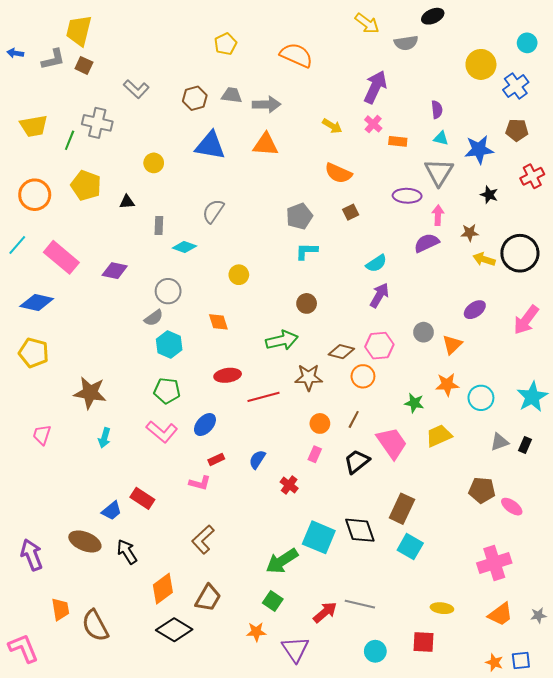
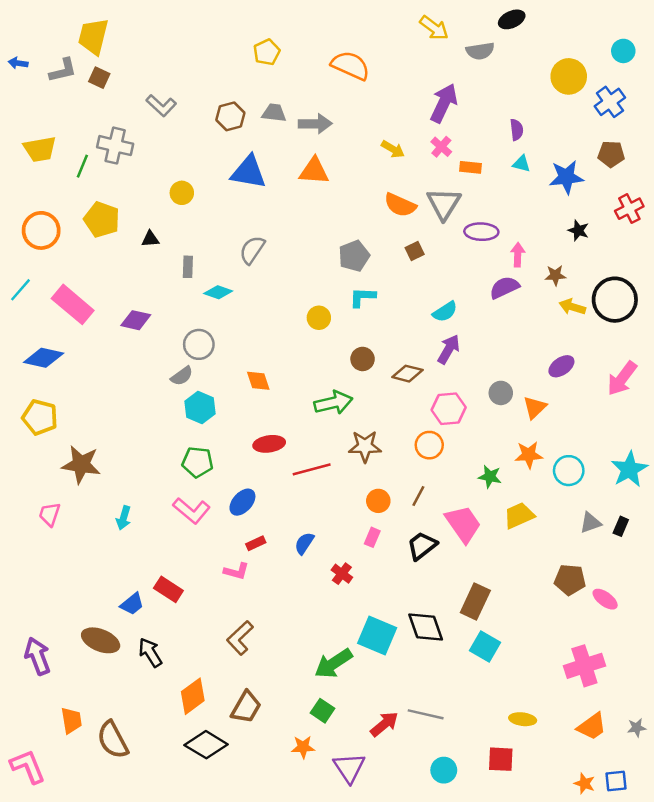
gray triangle: (439, 172) -> (444, 204), moved
yellow circle: (239, 275) -> (319, 318), moved
brown diamond: (341, 352) -> (407, 374), moved
brown star: (90, 393) -> (81, 465), moved

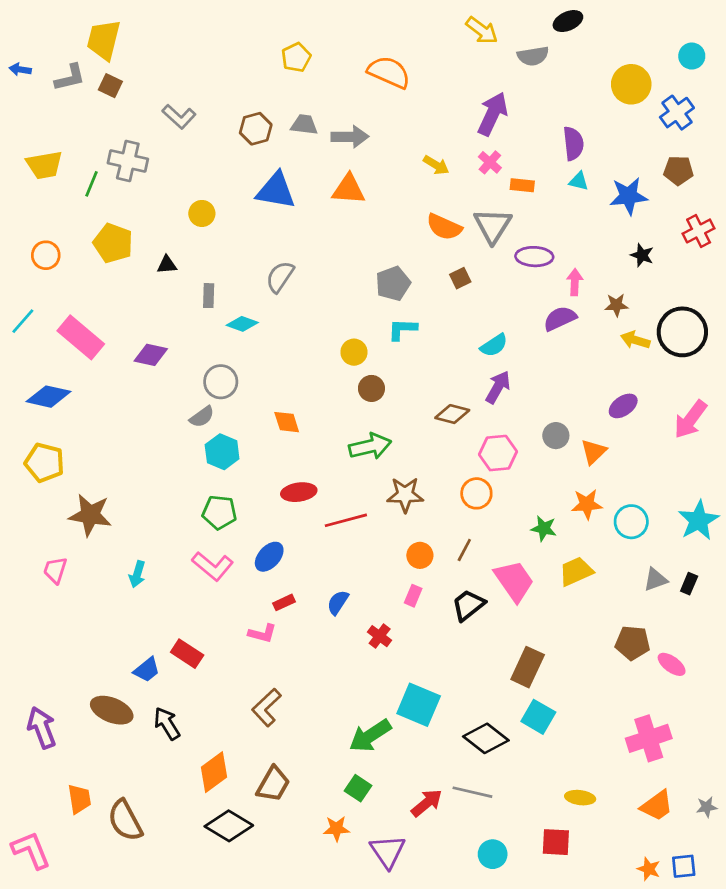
purple semicircle: (517, 130) -> (573, 144), size x1.4
orange circle: (41, 230) -> (46, 255), size x0.7
brown circle: (363, 359) -> (371, 388), moved
black diamond: (426, 627) -> (486, 738), moved, turned -33

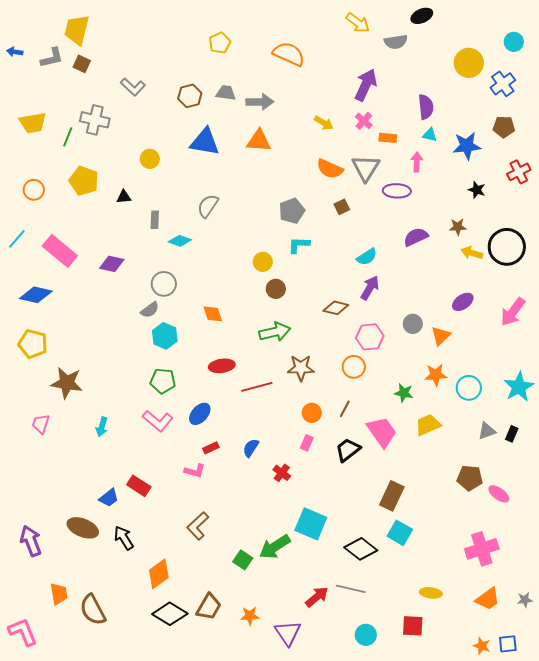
pink arrow: (575, 282) -> (417, 162), moved
brown trapezoid: (273, 784) -> (209, 607), moved
green square: (358, 788) -> (243, 560), moved

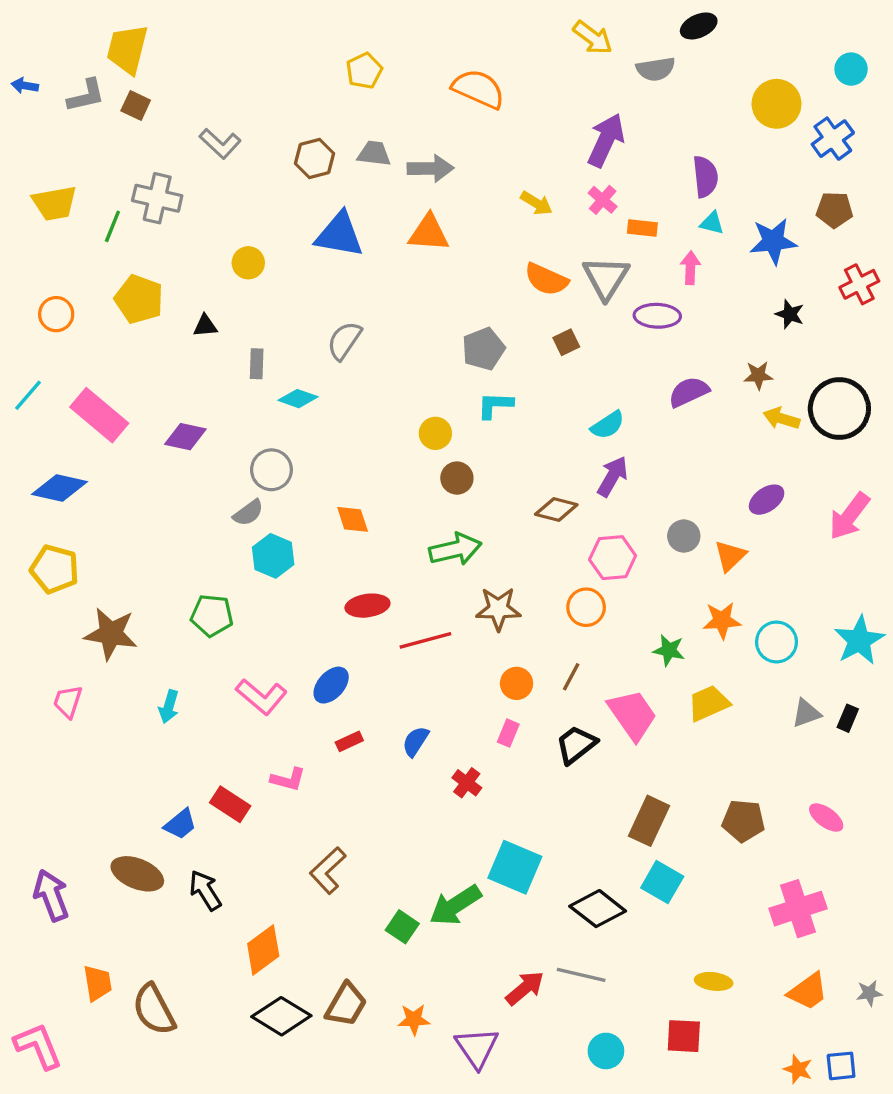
green pentagon: (163, 381) -> (212, 615), moved
pink L-shape: (195, 471) -> (288, 779), moved
brown pentagon: (470, 478) -> (743, 821), moved

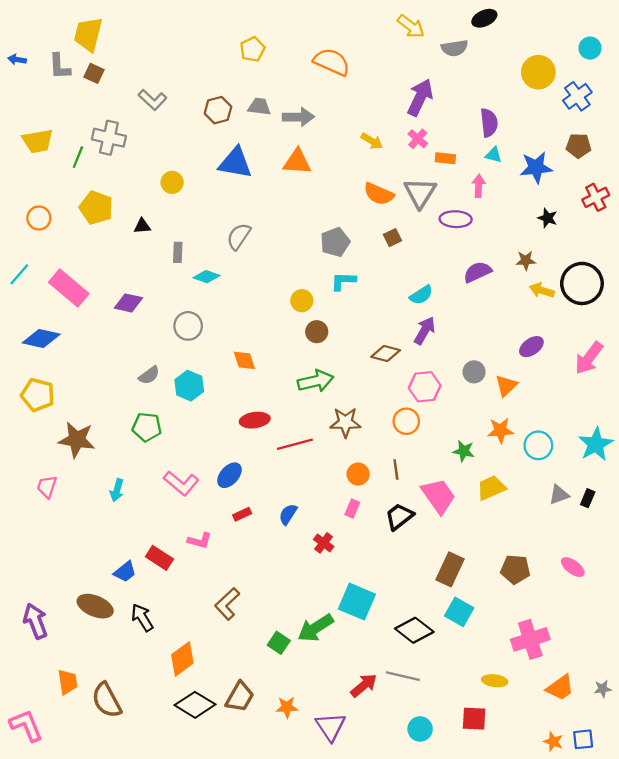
gray L-shape: (86, 96) -> (60, 66), turned 100
gray semicircle: (248, 513) -> (149, 375), moved
brown line: (571, 677) -> (396, 469), turned -36
pink cross: (798, 909) -> (530, 639), moved

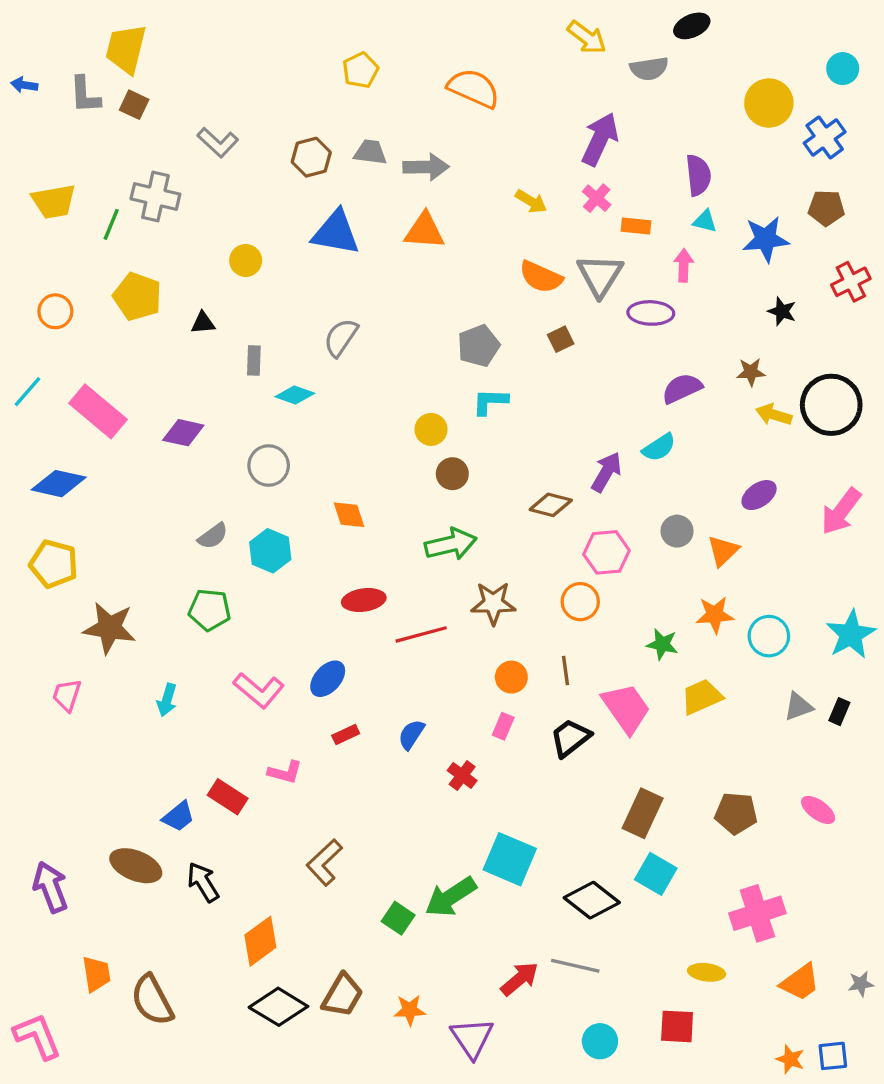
cyan semicircle: (421, 295) -> (659, 447), moved

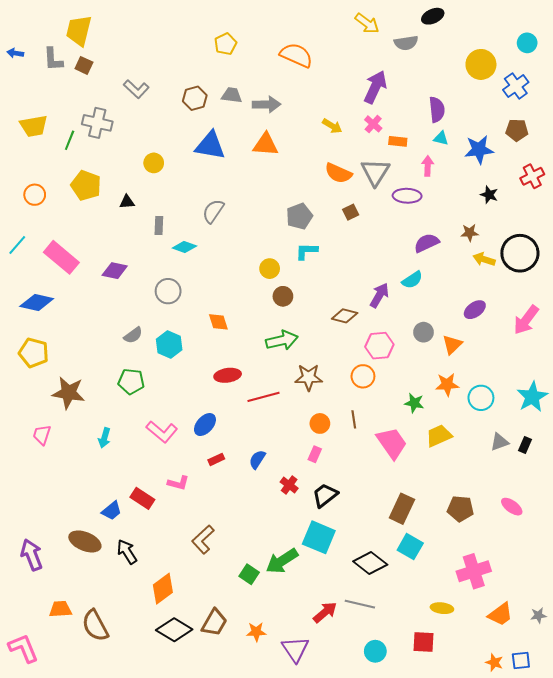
black trapezoid: (570, 738) -> (325, 495), moved
orange trapezoid: (96, 974) -> (60, 609), turned -85

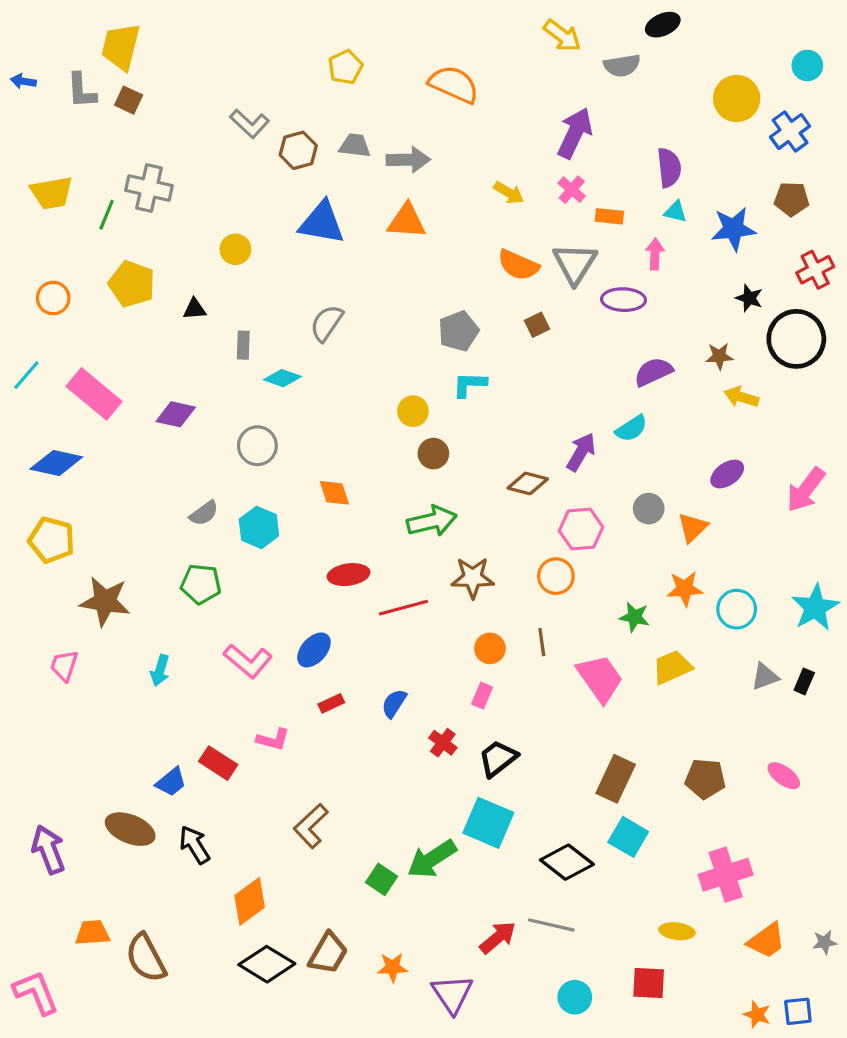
gray L-shape: (136, 89) -> (250, 124), moved
black circle: (520, 253) -> (796, 339), moved

